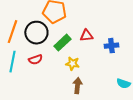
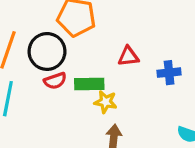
green rectangle: (62, 43) -> (89, 84), moved, turned 42
red semicircle: (35, 60) -> (55, 81), moved

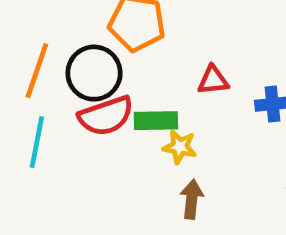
red semicircle: (55, 81) -> (106, 116), size x1.6

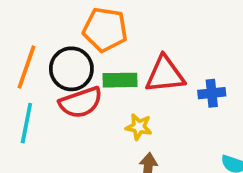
red triangle: (213, 80) -> (165, 74), size x1.6
green rectangle: (156, 121) -> (120, 80), moved

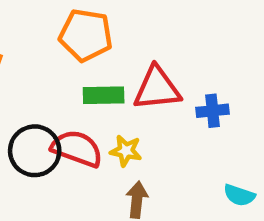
black circle: (71, 69) -> (35, 151), moved
red semicircle: (81, 103) -> (77, 149), moved, turned -141

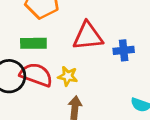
green rectangle: (104, 95) -> (33, 43), moved

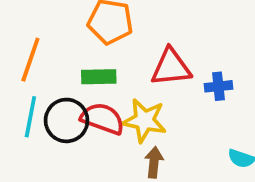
yellow star: (68, 76) -> (144, 120), size x1.6

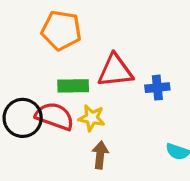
green rectangle: (99, 77) -> (73, 86), moved
yellow star: (144, 120) -> (92, 118), size x0.7

